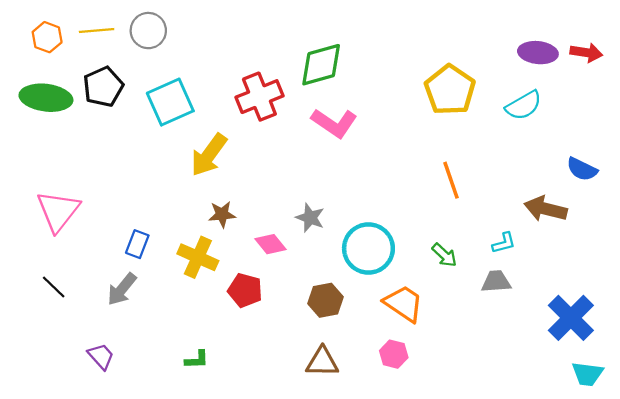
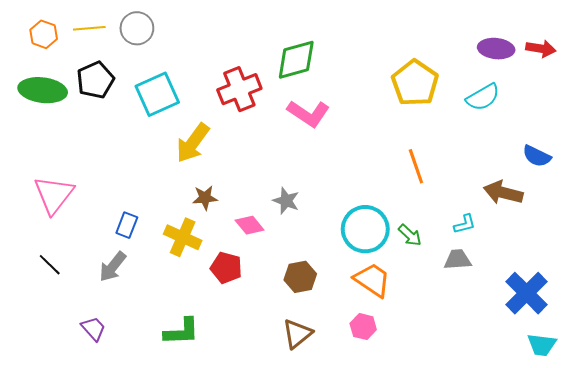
cyan circle: (368, 248) -> (365, 229), moved
green L-shape: (197, 360) -> (182, 332), size x1.6
brown triangle: (322, 362) -> (297, 334), turned -40

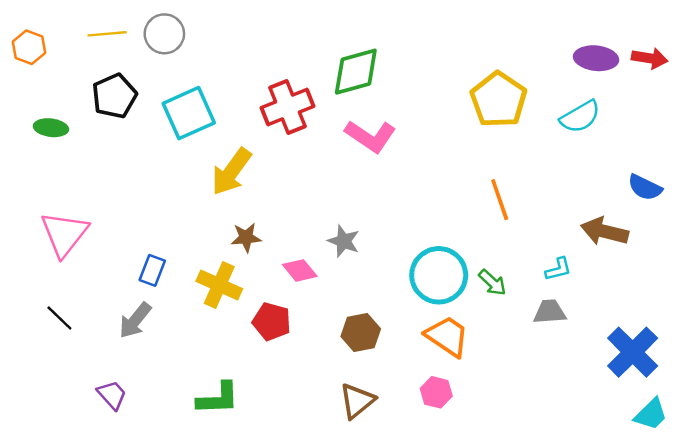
orange hexagon: (44, 34) -> (29, 47), moved
green ellipse: (43, 90) -> (51, 128), moved, size x0.6
cyan trapezoid: (542, 345) -> (651, 414), turned -52

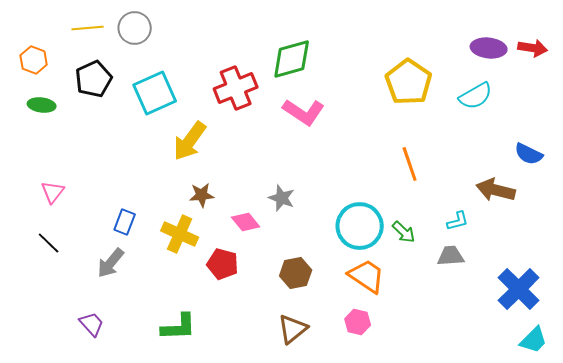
orange hexagon: (29, 47) -> (34, 60), moved
pink triangle: (64, 234) -> (53, 192), size x0.6
black line: (59, 318) -> (49, 243), moved

